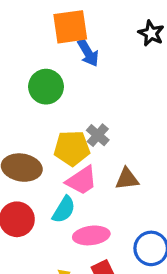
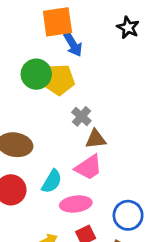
yellow pentagon: (72, 148) -> (59, 80), moved
brown triangle: (127, 179) -> (96, 139), moved
pink trapezoid: (82, 180) -> (88, 167), moved

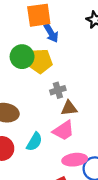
gray cross: (81, 116) -> (58, 90), turned 32
pink ellipse: (76, 204) -> (75, 160), moved

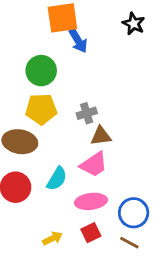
yellow pentagon: (40, 61) -> (41, 109), moved
pink ellipse: (75, 160) -> (91, 201), moved

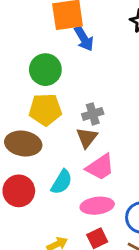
brown triangle: (101, 136) -> (87, 138), moved, turned -45

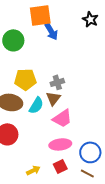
green circle: (45, 70) -> (13, 40), moved
cyan semicircle: (62, 182) -> (36, 105), moved

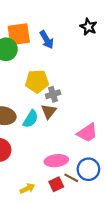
orange square: (40, 15) -> (19, 34), moved
yellow pentagon: (25, 79) -> (37, 81), moved
pink trapezoid: (62, 118) -> (87, 133), moved
brown line: (87, 173) -> (71, 178), moved

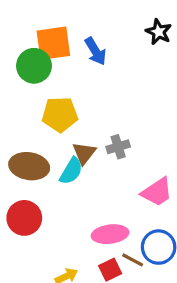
yellow pentagon: (37, 81) -> (60, 114), moved
gray cross: (53, 94) -> (118, 147), moved
brown triangle: (49, 111) -> (84, 153), moved

